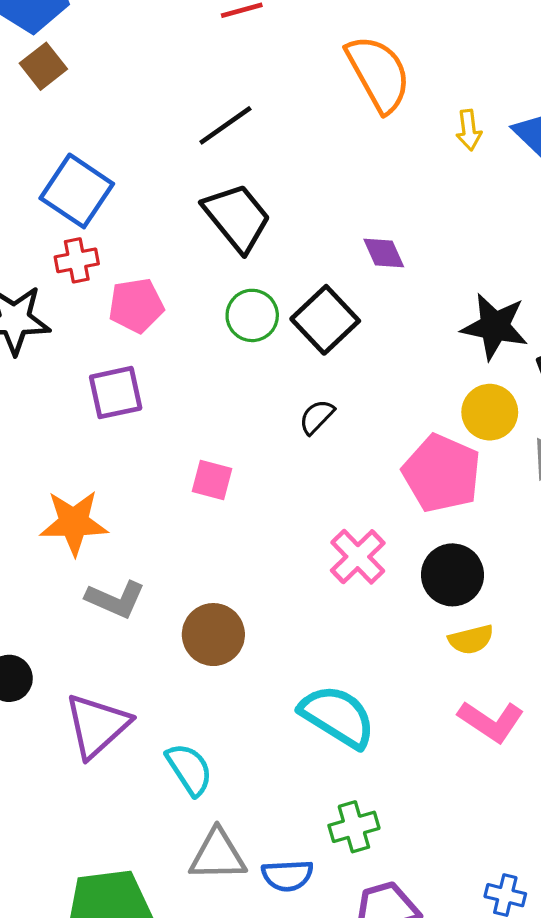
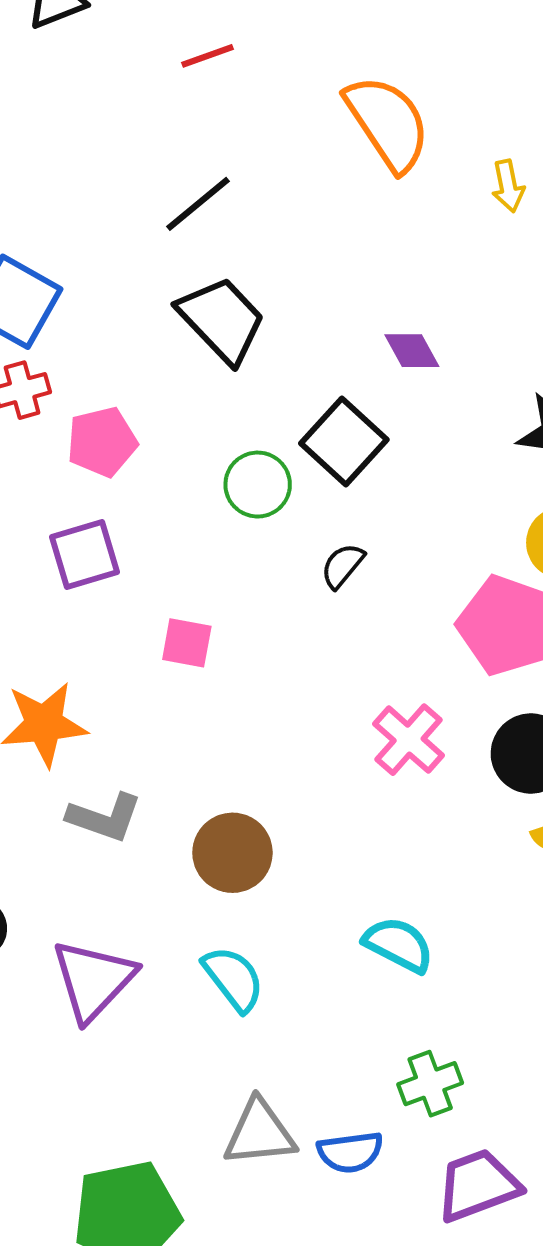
green circle: (252, 315) -> (258, 485), moved
pink square: (212, 480) -> (187, 643), moved
cyan semicircle: (338, 716) -> (398, 945), size x0.7
cyan semicircle: (189, 769) -> (233, 979), moved

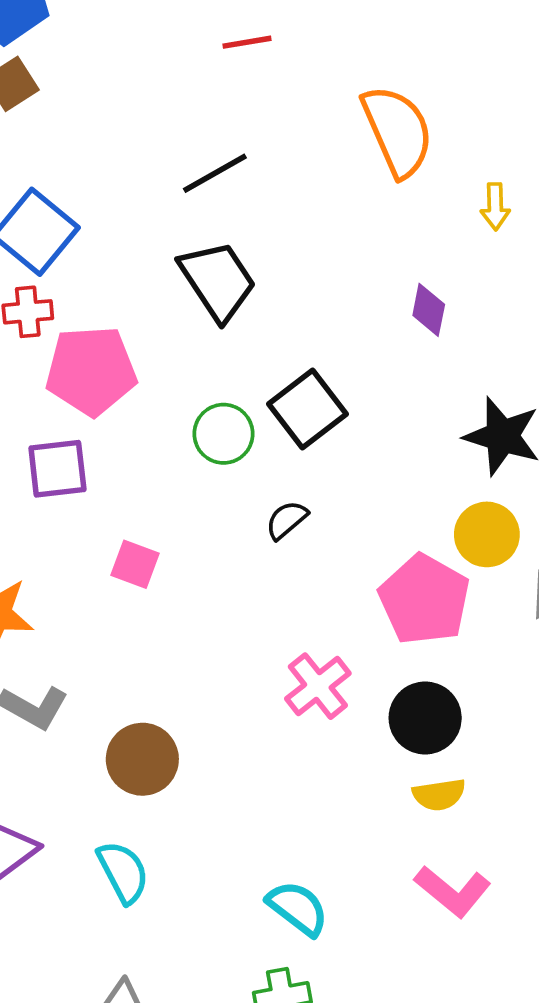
purple diamond: (412, 351) -> (429, 310), moved, turned 30
pink pentagon: (102, 442) -> (91, 371), size x1.4
cyan semicircle: (398, 945) -> (298, 908), moved

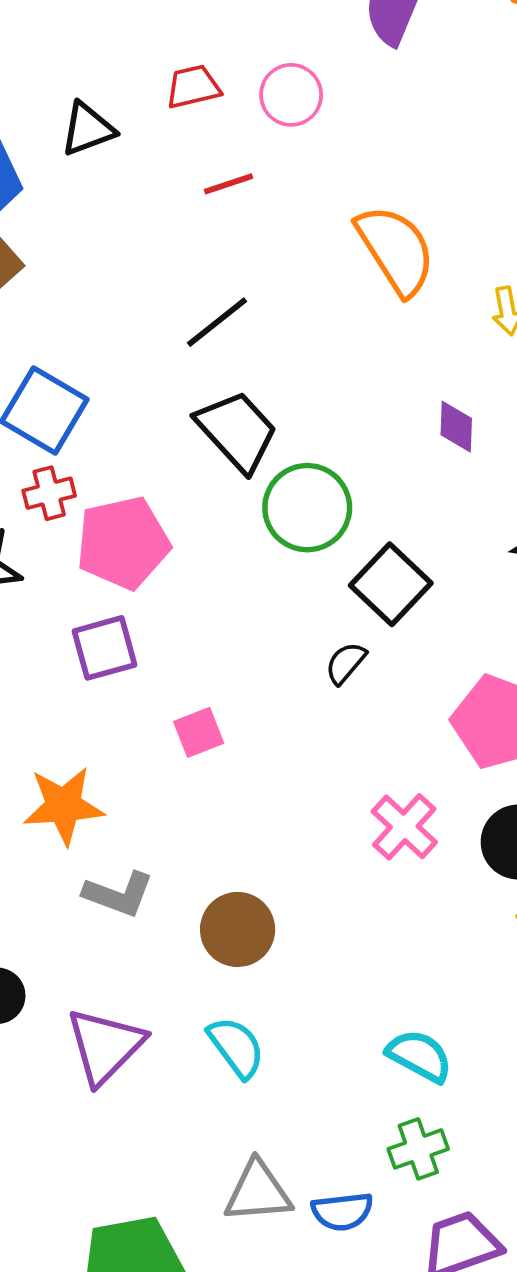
black square: (308, 409) -> (391, 584), moved
green circle: (224, 434) -> (307, 508), moved, size x1.4
pink square: (135, 564) -> (199, 732), turned -33

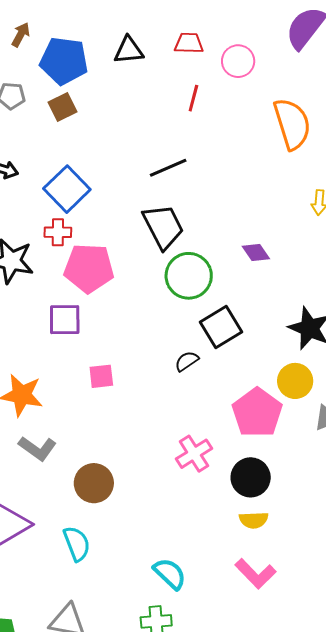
red line: (229, 184) -> (193, 98), turned -72
orange semicircle: (396, 250) -> (292, 124), moved
purple diamond: (456, 427) -> (256, 252), moved, turned -52

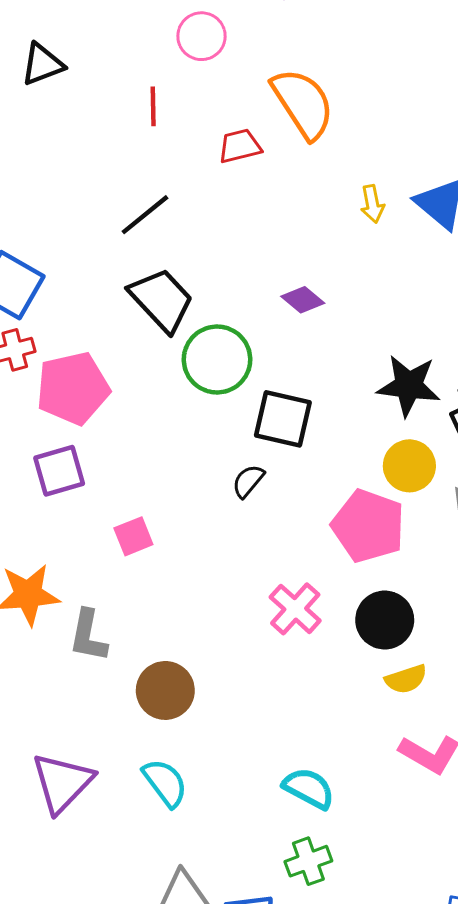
red trapezoid: (189, 43) -> (240, 146), moved
black square: (221, 327) -> (283, 419), turned -30
gray L-shape: (38, 448) -> (88, 636), moved, turned 81

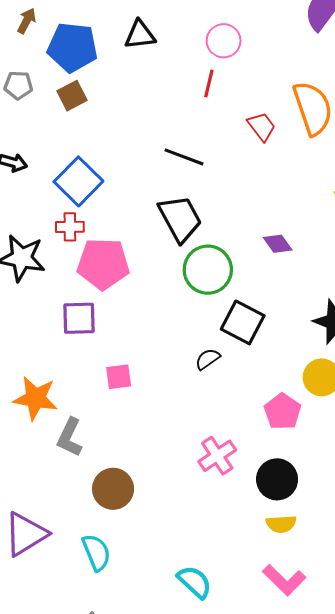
pink circle: (202, 36) -> (224, 41), moved
red trapezoid: (240, 146) -> (262, 126), turned 52
black line: (145, 215) -> (184, 157), turned 45
pink pentagon: (368, 526) -> (283, 412), size x0.7

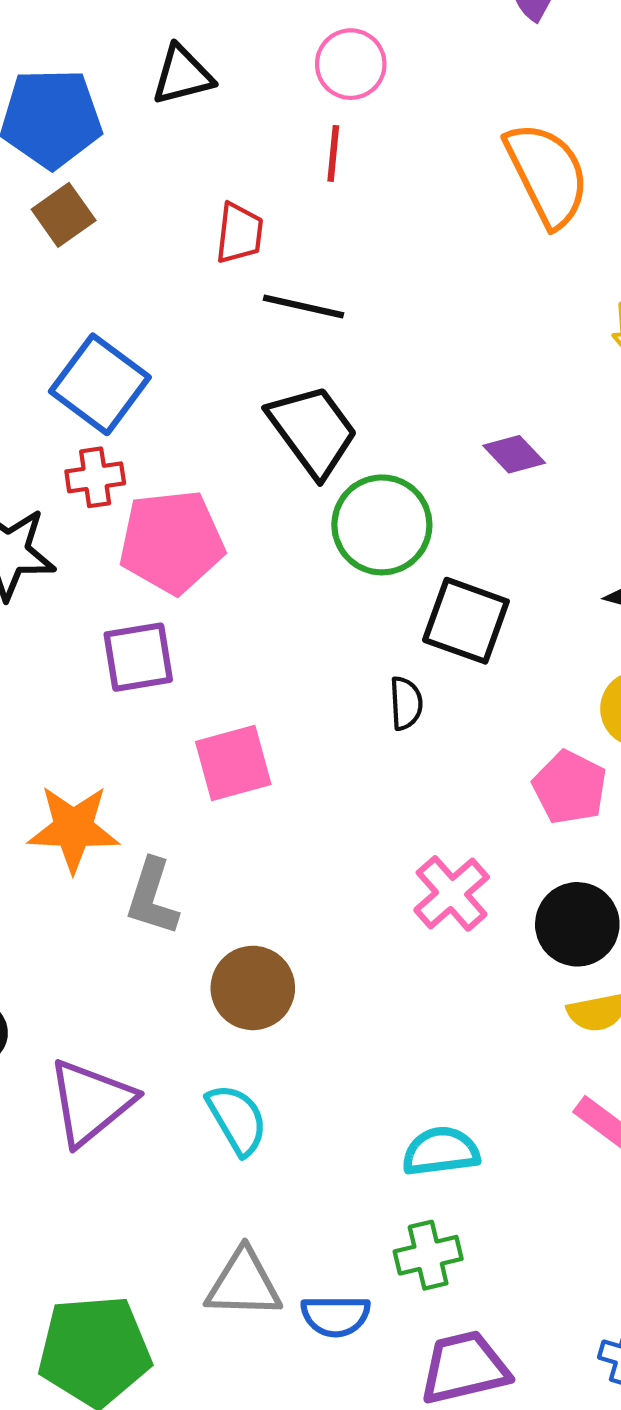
red trapezoid: (262, 126) -> (239, 233), moved, turned 52
black semicircle: (208, 359) -> (406, 703), turned 130
pink square: (119, 377) -> (233, 763), size x1.4
cyan semicircle: (195, 582) -> (441, 1151), turned -42

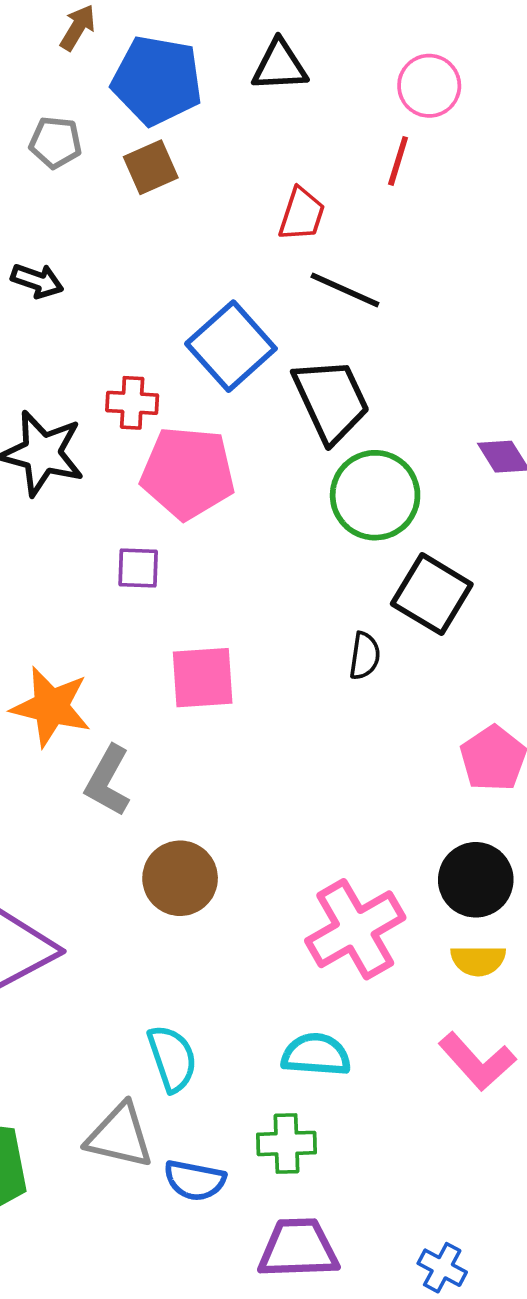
blue square: (100, 384) -> (231, 346), moved
purple square: (138, 657) -> (138, 568), size x0.7
pink cross: (452, 893) -> (355, 929), moved, size x1.4
cyan semicircle: (237, 1119) -> (172, 1058), moved

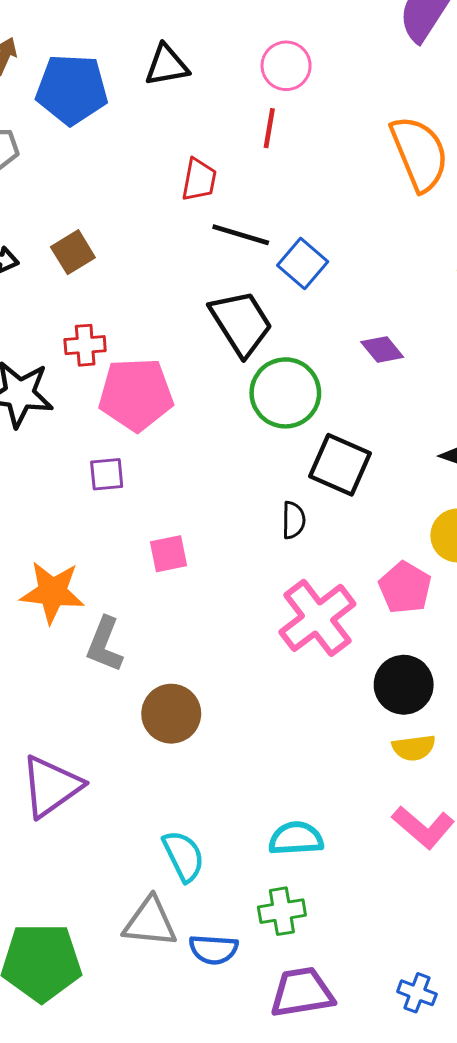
brown square: (151, 167) -> (73, 252), moved
blue square: (231, 346) -> (303, 263), moved, size x0.7
pink square: (203, 678) -> (169, 554), size x0.7
pink cross: (355, 929) -> (317, 618), moved

